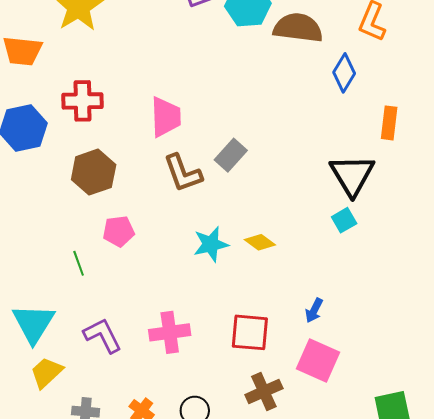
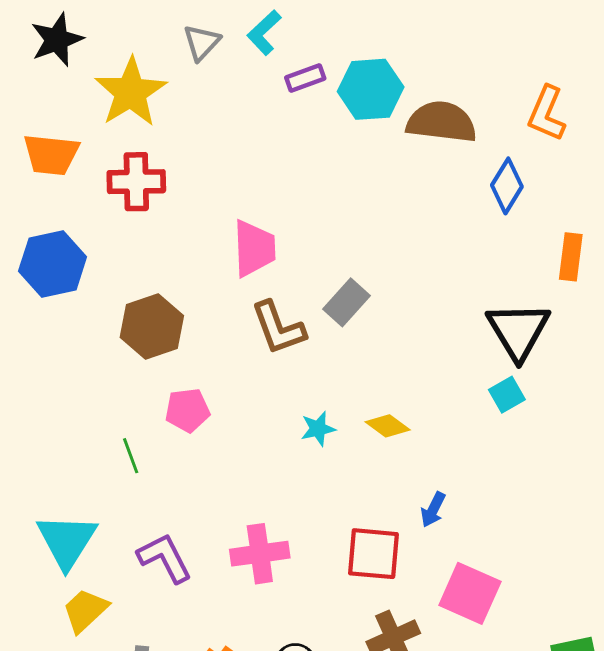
red cross: (83, 101) -> (136, 182), moved
cyan star: (211, 244) -> (318, 429), size x0.7
blue arrow: (314, 310) -> (433, 510), moved

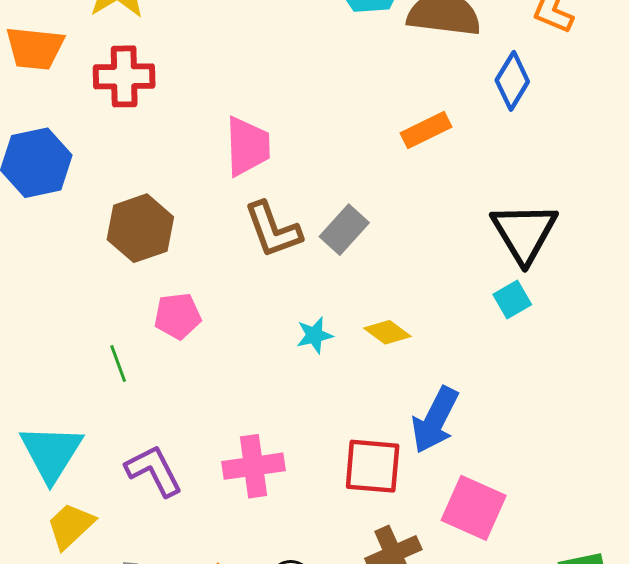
orange rectangle: (571, 257) -> (426, 130), moved, turned 57
gray rectangle: (346, 302) -> (344, 230), moved
blue arrow: (433, 510) -> (435, 420), size x1.8

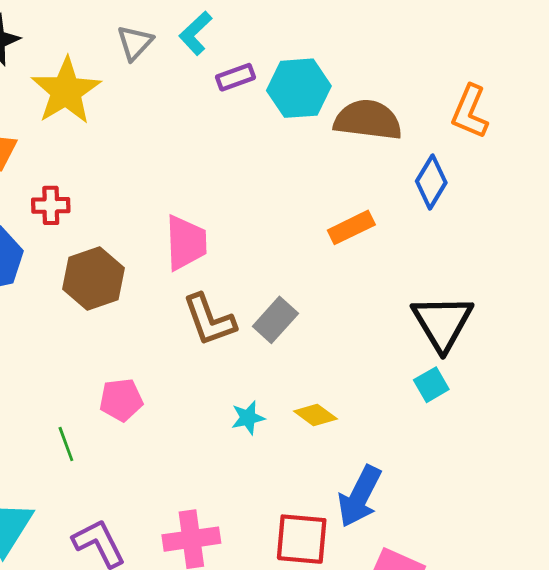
red cross: (124, 76) -> (51, 205), moved, size x0.7
brown hexagon: (140, 228) -> (93, 278), moved

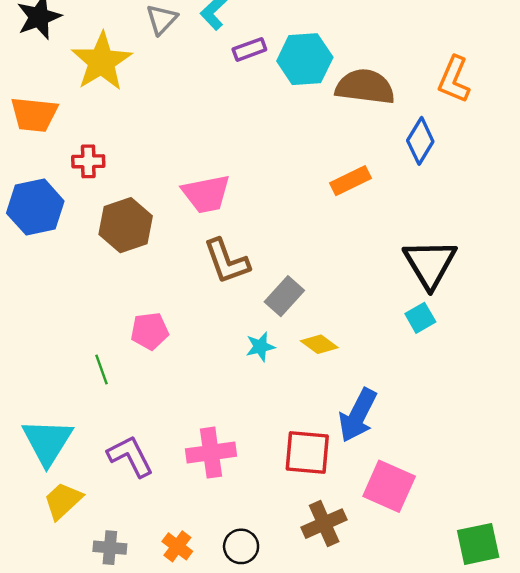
pink trapezoid: (186, 243) -> (206, 194), turned 81
gray rectangle: (275, 320) -> (284, 296), moved

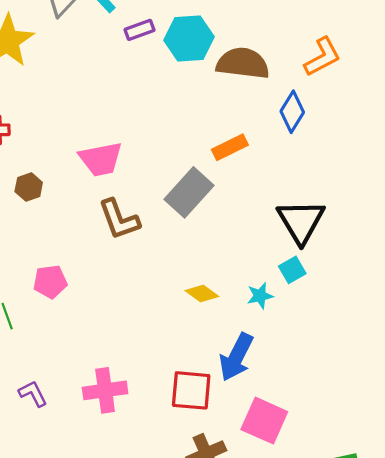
orange L-shape: (454, 80) -> (322, 57), turned -141
brown hexagon: (126, 225) -> (29, 187), size x0.6
gray rectangle: (284, 296) -> (189, 192), moved, size x1.4
cyan star: (260, 347) -> (260, 296), moved
purple L-shape: (130, 456) -> (33, 394), size x0.7

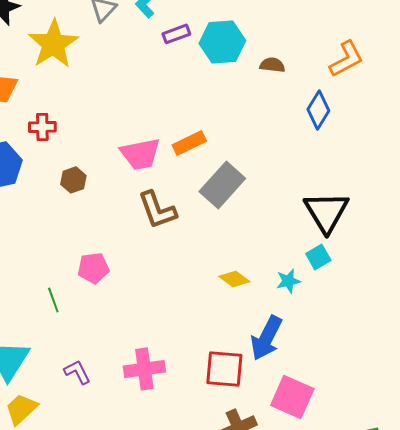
brown semicircle: (243, 63) -> (272, 65), size x0.5
orange rectangle: (230, 147) -> (189, 143), moved

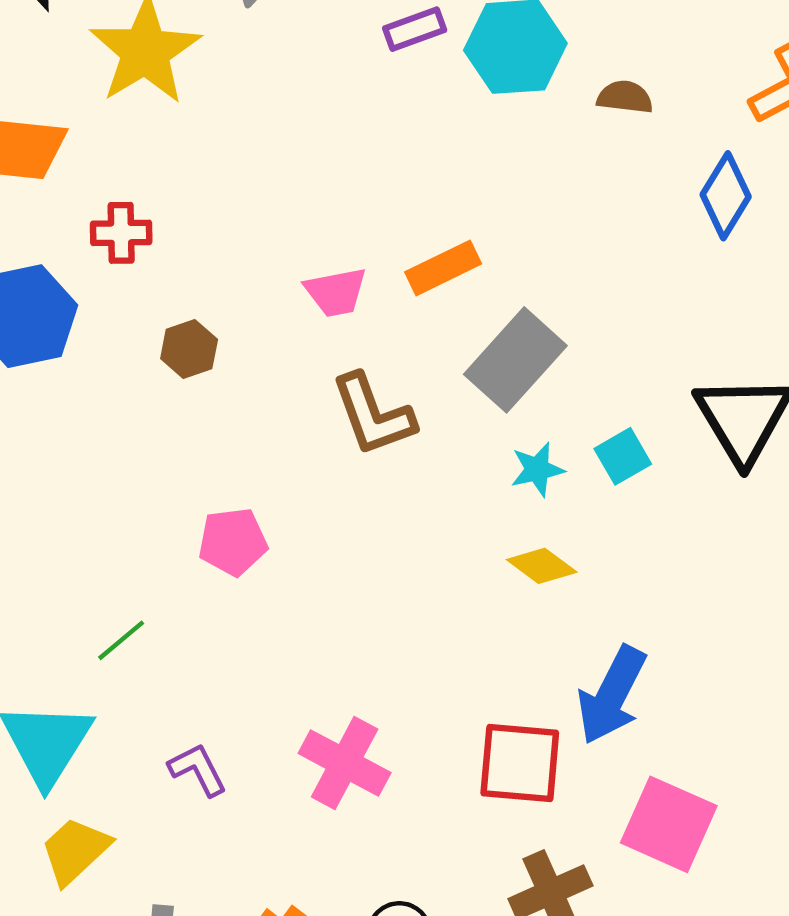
pink trapezoid: (140, 154) -> (336, 292), size x0.7
cyan square: (318, 257) -> (623, 456), moved
cyan star: (288, 281) -> (537, 469), moved
green line: (53, 300) -> (121, 640), moved, turned 70
pink cross: (144, 369) -> (345, 763), turned 36

